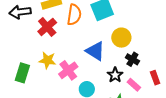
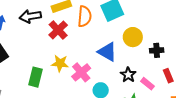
black cross: (132, 59) -> (157, 50), moved, turned -32

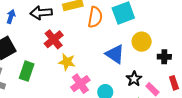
red cross: (58, 30) -> (54, 39), moved
pink cross: (81, 72) -> (80, 84), moved
green rectangle: (36, 77) -> (27, 71), moved

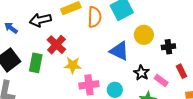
blue arrow: (11, 17) -> (11, 28), turned -64
green rectangle: (27, 71) -> (36, 63), moved
pink cross: (80, 84) -> (89, 85), turned 36

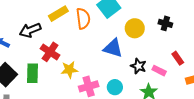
black cross: (168, 47) -> (165, 23), moved, turned 32

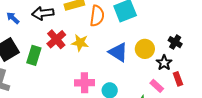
yellow circle: (135, 28) -> (145, 49), moved
black star: (138, 66) -> (164, 63), moved
yellow star: (69, 70) -> (80, 43), moved

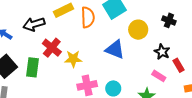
black cross: (175, 42) -> (169, 20), moved
yellow star: (80, 43) -> (73, 59), moved
yellow circle: (145, 49) -> (138, 30), moved

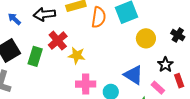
blue triangle: (115, 49) -> (133, 75), moved

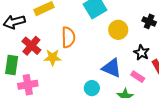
orange semicircle: (99, 17) -> (68, 37), moved
pink cross: (86, 84) -> (28, 85), moved

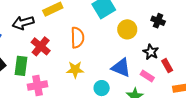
yellow star: (53, 57) -> (75, 70), moved

